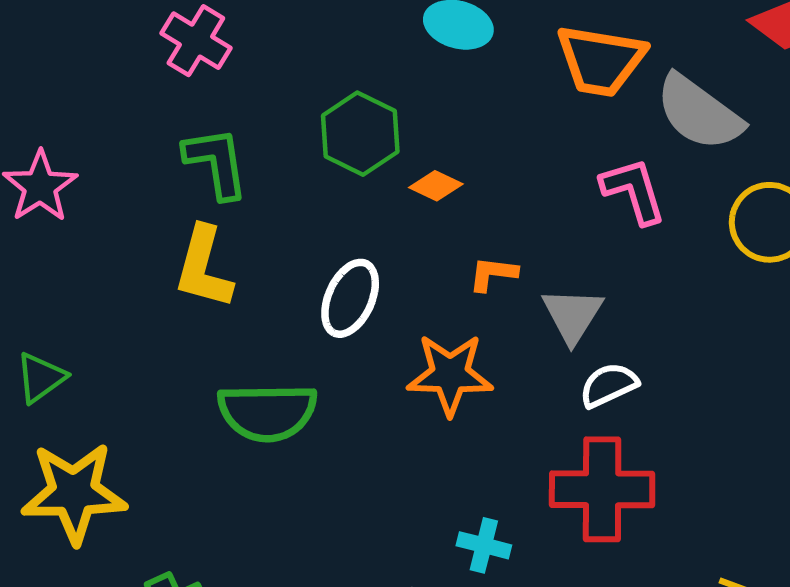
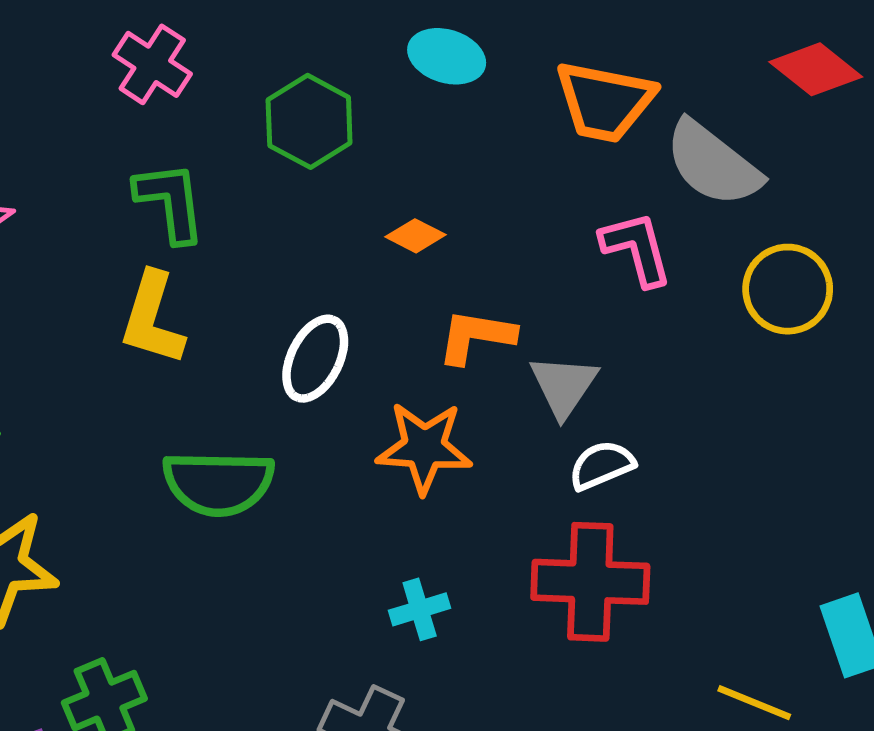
green hexagon: (360, 134) -> (309, 121), moved
orange L-shape: (493, 274) -> (476, 336), size x1.4
cyan cross: (484, 545) -> (420, 609), moved, turned -33

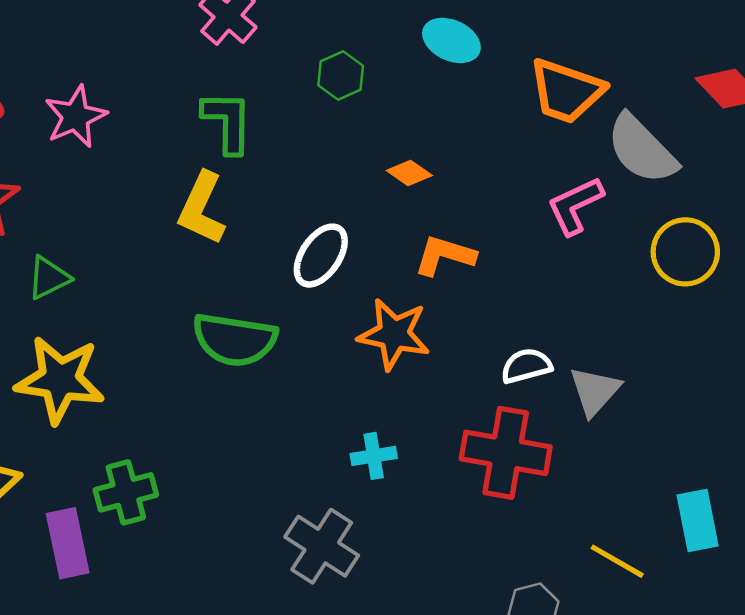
green hexagon: (309, 121) -> (341, 75), size x0.7
pink L-shape: (636, 249) -> (575, 206), turned -108
gray triangle: (564, 386) -> (595, 391), moved

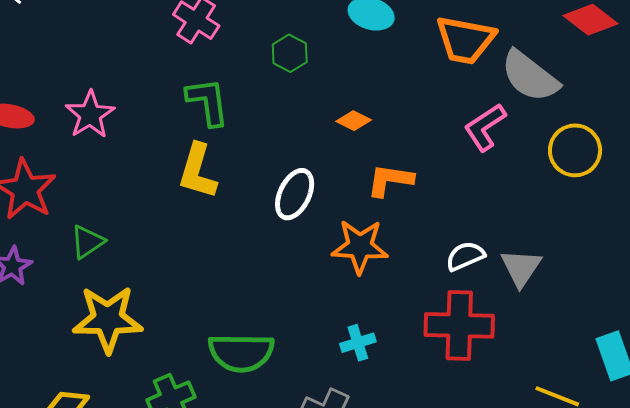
green semicircle: (235, 340) -> (241, 353), moved

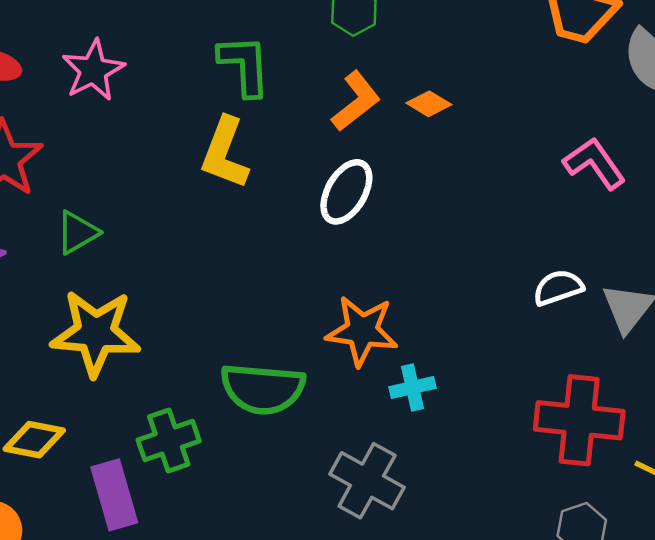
pink L-shape: (485, 127) -> (595, 163), moved, turned 84
orange L-shape: (390, 180) -> (356, 101), moved, turned 129
orange star: (360, 246) -> (362, 331), moved
red cross: (459, 325) -> (579, 420), moved

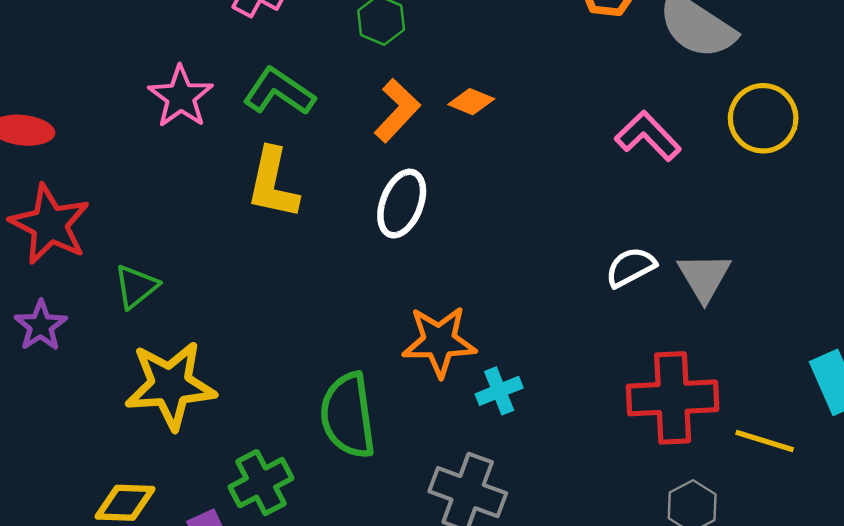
green L-shape: (245, 65) -> (279, 92), turned -44
pink star: (93, 70) -> (181, 97), moved
green semicircle: (263, 389) -> (348, 416), turned 86

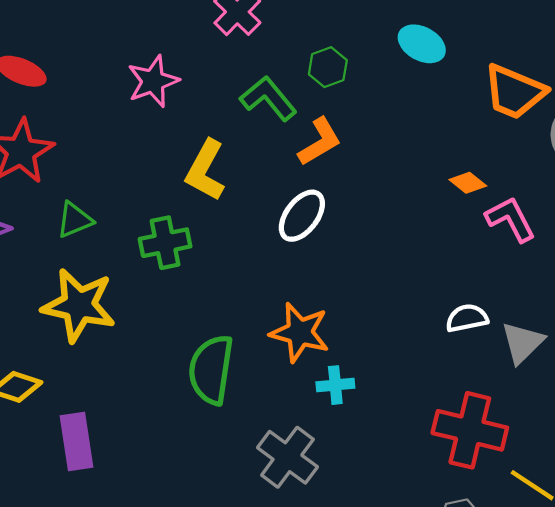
green L-shape: (279, 92) -> (268, 98), moved
orange diamond: (471, 102) -> (468, 183), moved
green cross: (261, 483) -> (165, 243), moved

